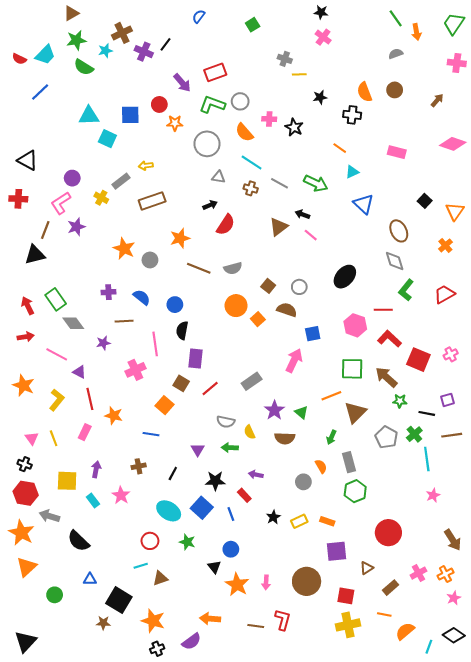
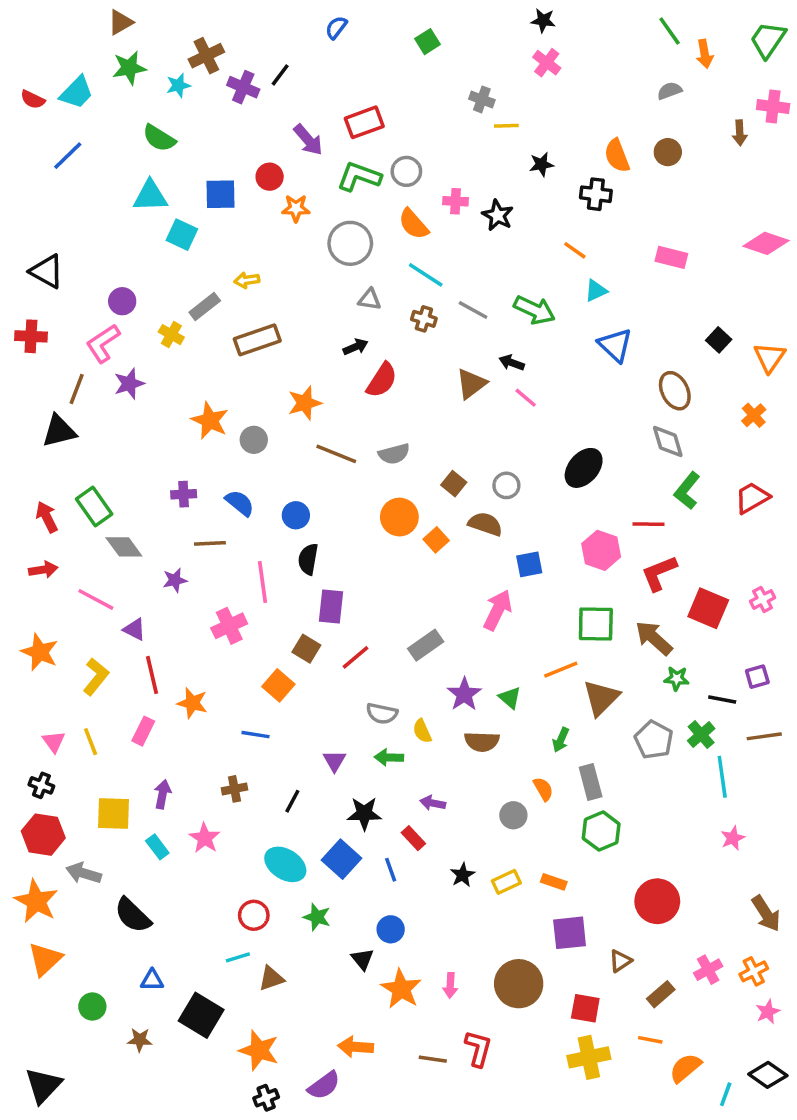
green semicircle: (84, 67) -> (159, 138), moved
brown arrow: (437, 100) -> (740, 133), moved, turned 136
red L-shape: (389, 339) -> (659, 573), turned -65
brown star: (103, 623) -> (140, 1040), moved

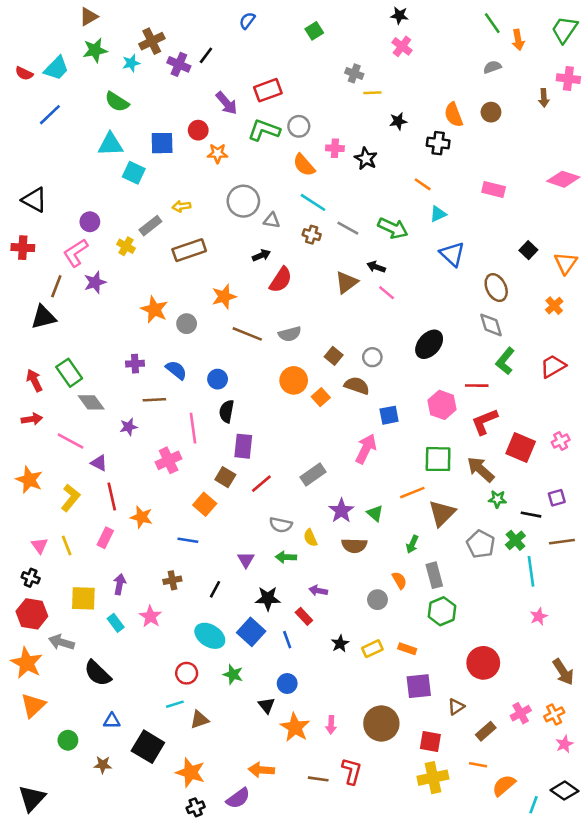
gray circle: (350, 243) -> (243, 201), moved

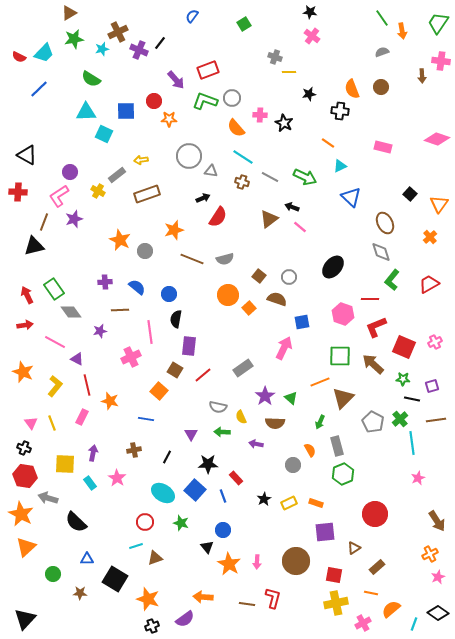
green star: (497, 499) -> (403, 379), moved
purple arrow: (318, 591) -> (256, 444), moved
pink cross: (521, 713) -> (363, 623), moved

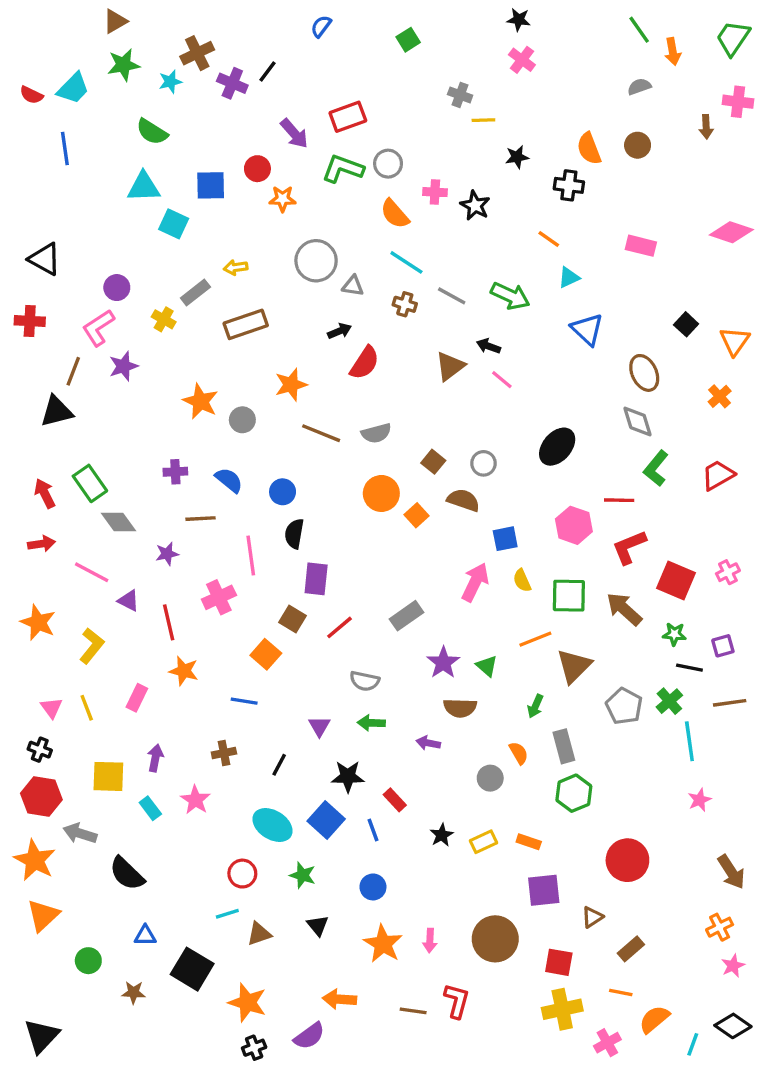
blue line: (39, 89) -> (65, 149), turned -54
red line: (87, 385) -> (169, 622), moved
yellow semicircle: (241, 417) -> (522, 581), moved
black triangle: (207, 547) -> (318, 925), moved

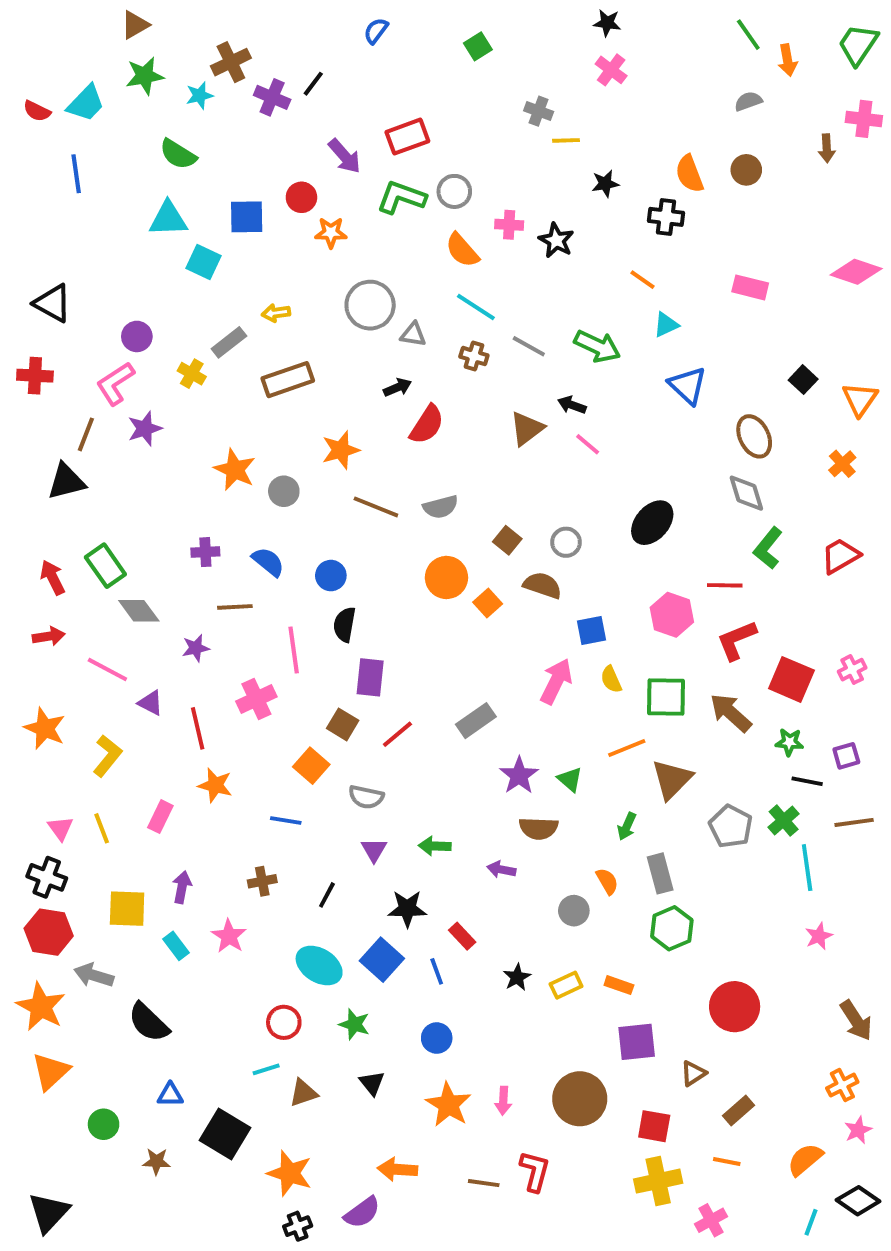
gray semicircle: (365, 681) -> (366, 797), moved
black cross: (40, 750) -> (47, 877), size x1.4
orange semicircle: (654, 1019) -> (805, 1160), moved

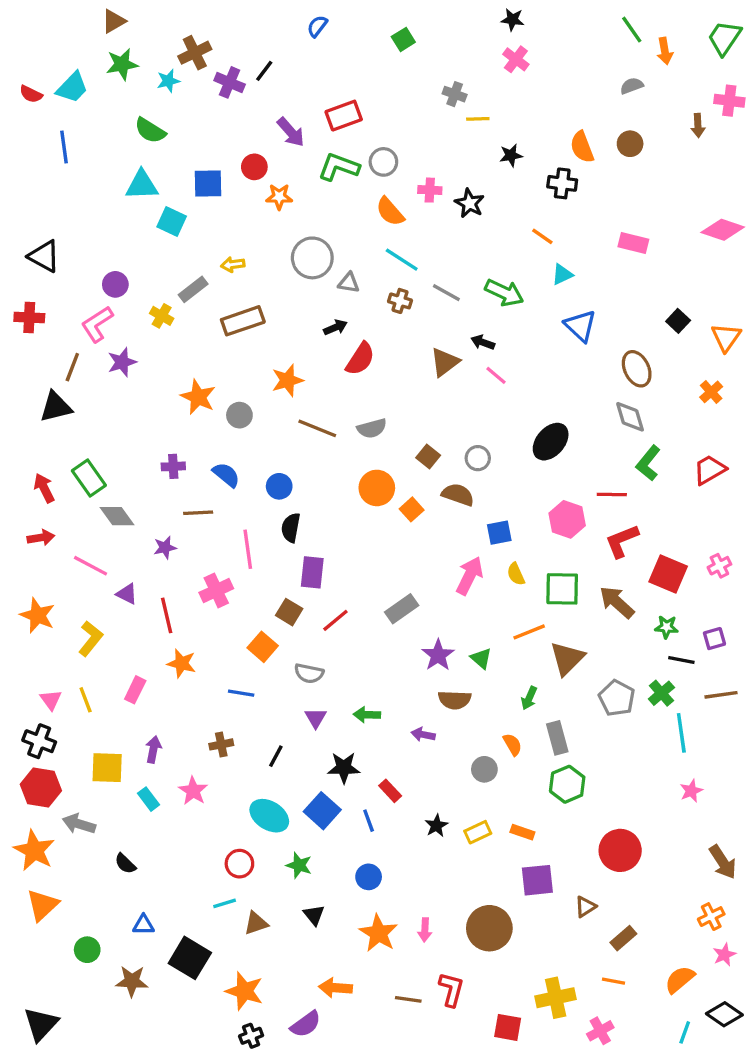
black semicircle: (149, 1022) -> (125, 864), size x0.6
red square: (654, 1126) -> (508, 1027), moved
brown star: (156, 1161) -> (132, 981), size x1.4

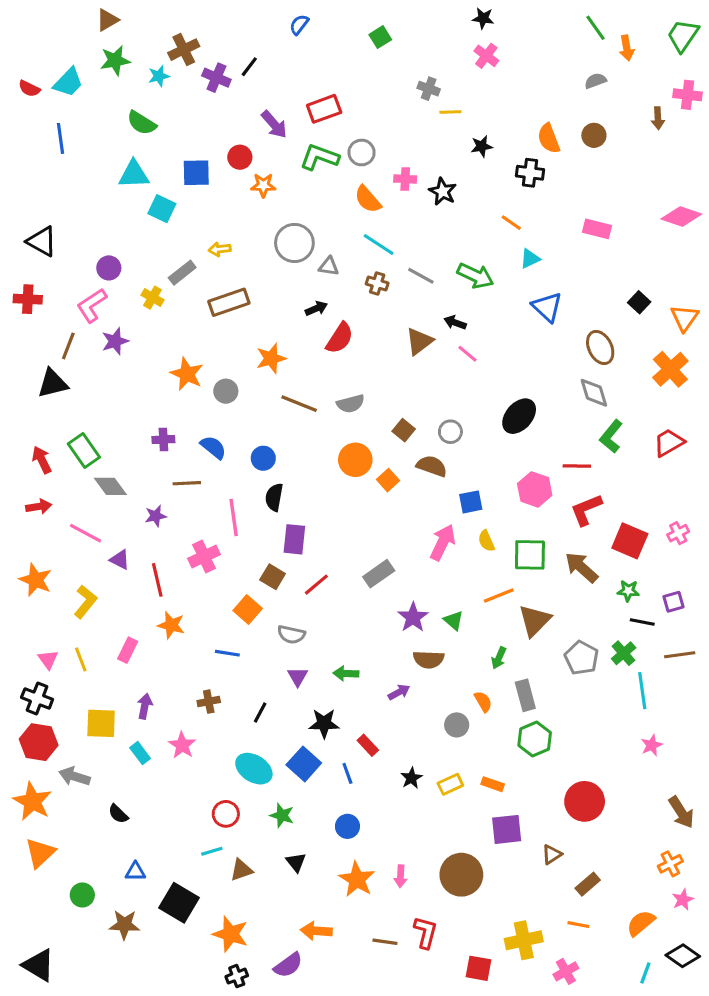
orange cross: (711, 392) -> (670, 369), size x1.6
purple arrow: (423, 735) -> (399, 692), turned 140
black triangle: (41, 1024) -> (39, 965), turned -42

